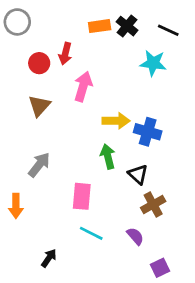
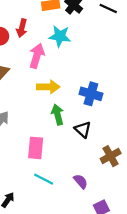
cyan star: (153, 63) -> (60, 36), moved
yellow arrow: (116, 121) -> (48, 87), moved
brown cross: (153, 205) -> (111, 156), moved

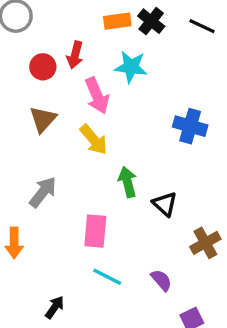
pink arrow: (37, 56) -> (97, 96), turned 140
yellow arrow: (48, 87) -> (94, 140), moved, turned 50
blue cross: (91, 94) -> (190, 126), moved

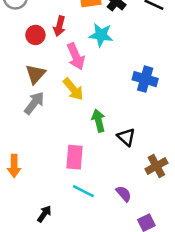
gray arrow: (43, 192) -> (34, 103), moved

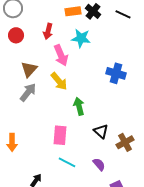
red circle: (35, 35) -> (16, 35), moved
black triangle: (126, 137) -> (101, 131), moved

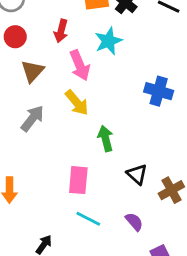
cyan star: (81, 38) -> (108, 41), turned -30
brown triangle: (29, 69) -> (32, 71), moved

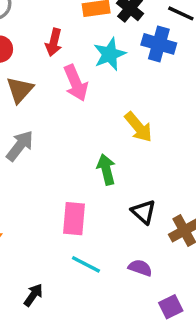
blue cross: (159, 91) -> (159, 44), moved
yellow arrow: (77, 103) -> (138, 127), moved
purple semicircle: (134, 222) -> (140, 268), turned -30

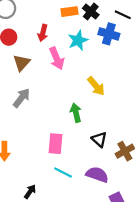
purple semicircle: (140, 268) -> (97, 175), size x1.5

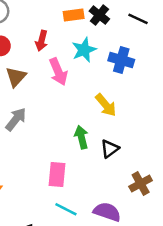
blue cross: (109, 34) -> (121, 60), moved
black triangle: (99, 139) -> (110, 149), moved, turned 42

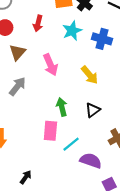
pink arrow: (58, 72) -> (50, 65), moved
green arrow: (81, 137) -> (62, 107), moved
cyan line: (66, 209) -> (71, 144), moved, turned -66

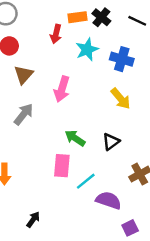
red arrow: (38, 23) -> (56, 34), moved
pink arrow: (50, 65) -> (62, 89), turned 40
yellow arrow: (90, 75) -> (121, 99), moved
green arrow: (62, 107) -> (75, 138), turned -42

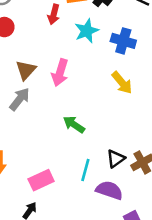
brown triangle: (24, 75) -> (26, 70), moved
black triangle: (111, 142) -> (116, 159), moved
pink rectangle: (62, 166) -> (41, 180), moved, turned 60
cyan line: (86, 181) -> (85, 170), turned -36

